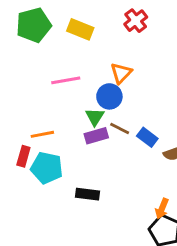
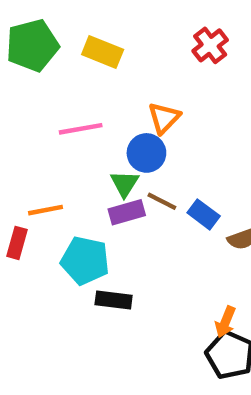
red cross: (136, 21) -> (210, 45), moved
cyan pentagon: (47, 168) -> (85, 261), moved

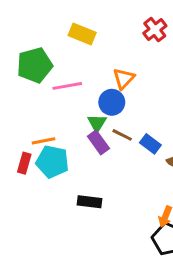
green pentagon: (32, 45) -> (35, 65), moved
purple rectangle: (127, 212) -> (98, 142), turned 70
cyan pentagon: (85, 261) -> (52, 162), moved

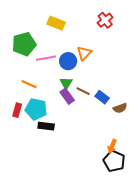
blue circle: (112, 102) -> (68, 61), moved
orange line: (43, 141) -> (29, 84), moved, turned 35
black rectangle: (90, 202) -> (46, 126), moved

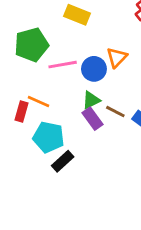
green triangle: (66, 83) -> (91, 100), turned 32
red rectangle: (17, 110) -> (21, 112), moved
black rectangle: (46, 126) -> (63, 161), turned -49

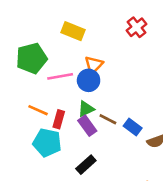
orange triangle: (117, 57) -> (94, 65), moved
red rectangle: (21, 112) -> (59, 119), moved
black rectangle: (63, 161) -> (86, 165), moved

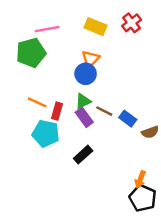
yellow rectangle: (73, 31) -> (96, 27), moved
pink line: (60, 76) -> (47, 29), moved

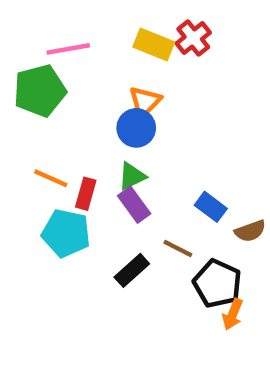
red cross: (132, 23) -> (193, 38), moved
brown line: (104, 111) -> (178, 249), moved
black pentagon: (143, 198) -> (217, 284), moved

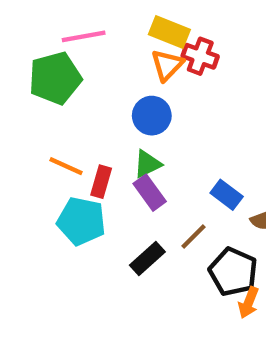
red cross: (193, 38) -> (200, 56), moved, turned -32
orange triangle: (145, 102) -> (167, 65), moved
brown line: (178, 249) -> (194, 237), turned -72

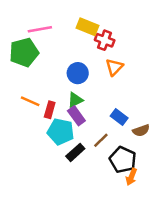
orange triangle: (167, 65) -> (114, 67), moved
cyan pentagon: (81, 221) -> (61, 132), moved

